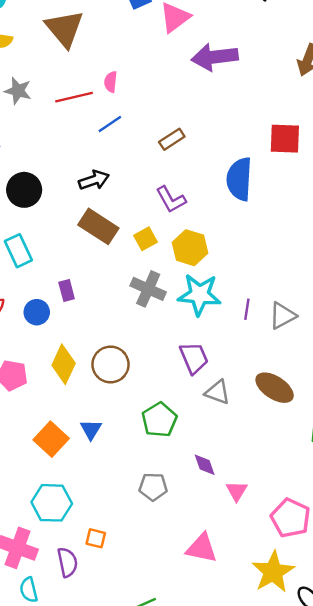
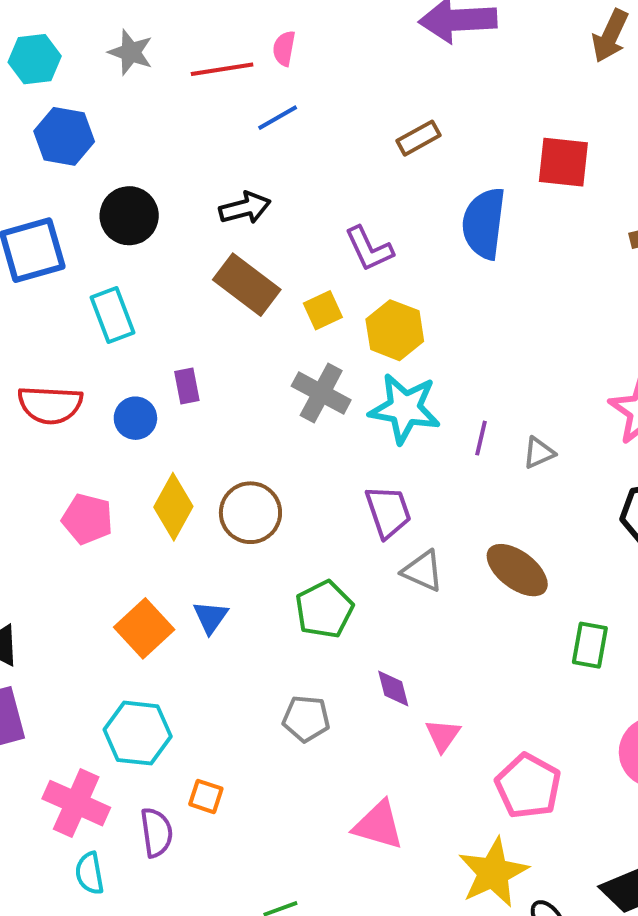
brown rectangle: (172, 139) -> (419, 138), moved
gray triangle: (283, 316) -> (539, 453), size x0.7

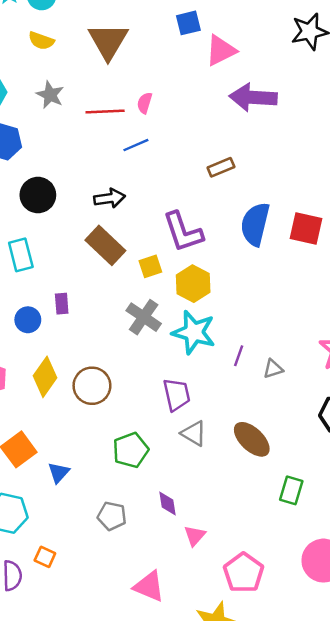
red square: (563, 162) -> (306, 228), moved
purple L-shape: (369, 249) -> (183, 232), size x1.4
blue triangle: (210, 617) -> (59, 473), moved

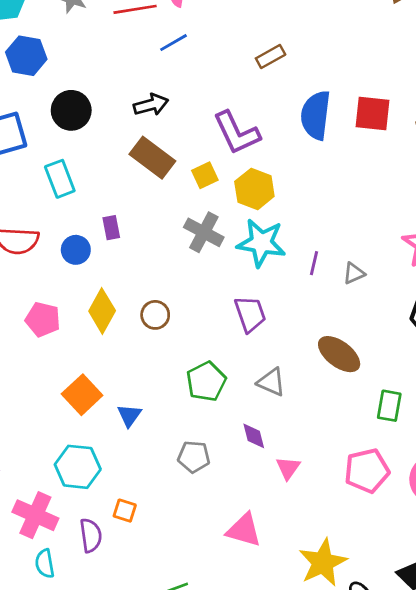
brown circle: (92, 386) -> (155, 315), size x0.7
gray triangle: (194, 433) -> (271, 382), moved
pink pentagon: (244, 573) -> (367, 471), moved, turned 30

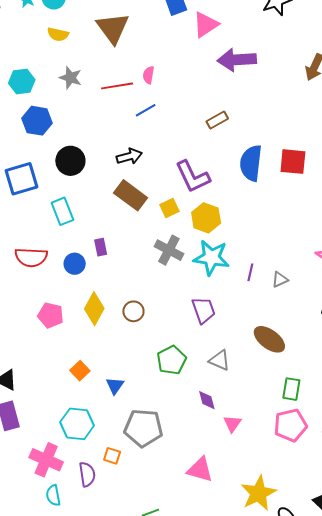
orange square: (82, 395) -> (80, 371), size x0.7
green rectangle: (389, 406) -> (291, 389), moved
gray pentagon: (194, 457) -> (143, 428), moved, size x1.6

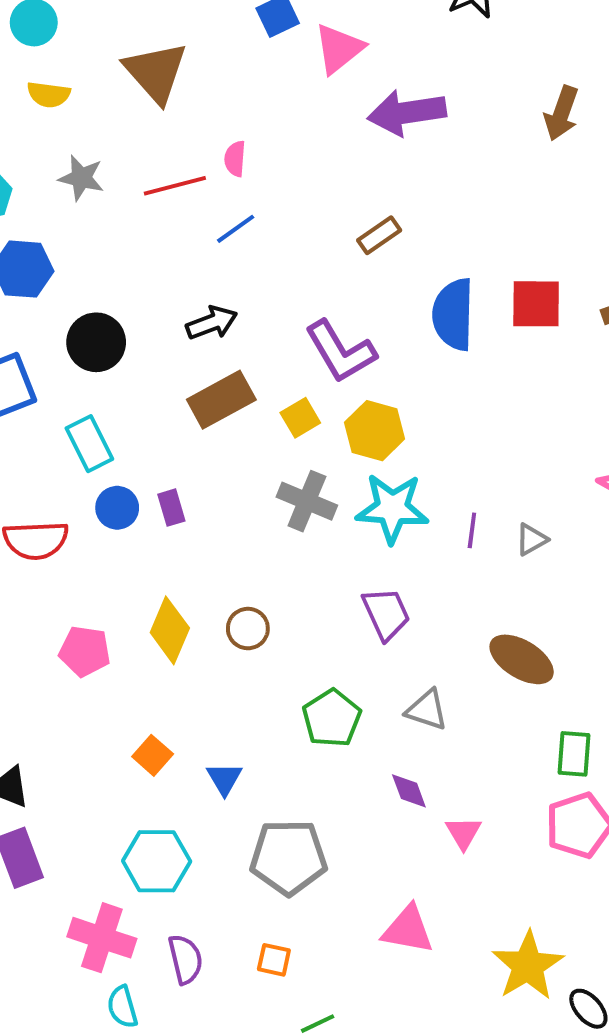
brown rectangle: (131, 195) -> (221, 400), turned -60
blue circle: (75, 264) -> (117, 508), moved
orange square: (112, 456) -> (274, 960), moved

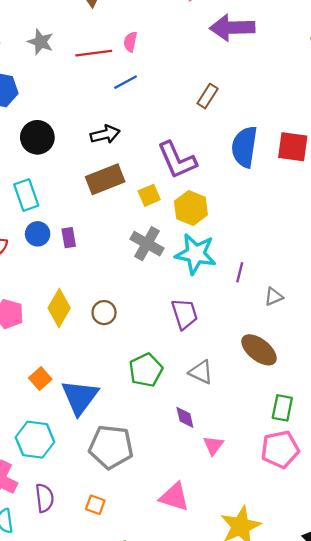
brown rectangle: (379, 235) -> (208, 96), turned -30
gray triangle: (532, 539) -> (274, 297), moved
blue triangle: (224, 779) -> (80, 397), size x1.8

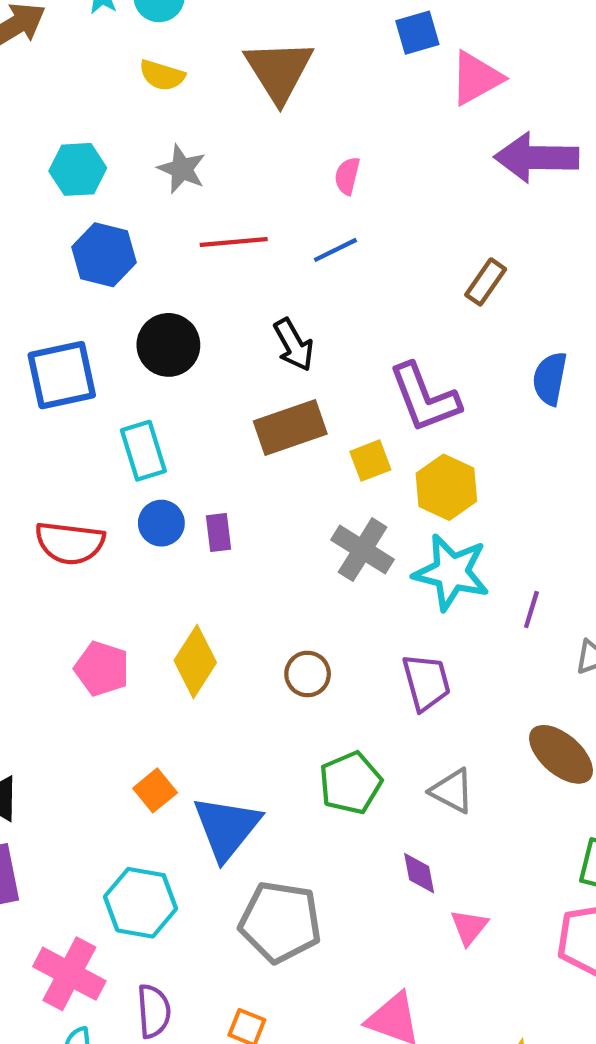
red line: (94, 53) -> (234, 242), moved
black arrow: (105, 134) -> (294, 345), turned 72
blue semicircle: (244, 147) -> (550, 379), size x0.7
brown circle: (104, 313) -> (308, 674), moved

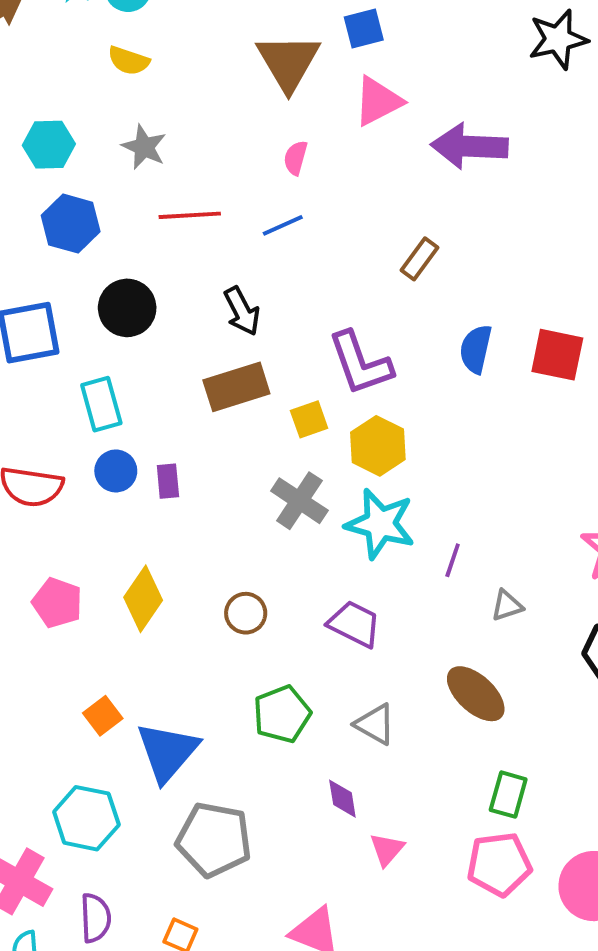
brown triangle: (279, 71) -> (288, 62), moved
pink triangle: (476, 78) -> (378, 101), moved
purple trapezoid: (426, 682) -> (354, 624), turned -50

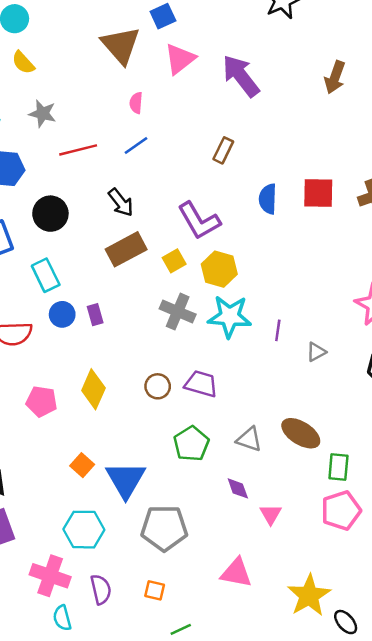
yellow semicircle: (129, 61) -> (23, 63), turned 40
purple arrow: (469, 146) -> (241, 76), turned 60
purple trapezoid: (354, 624) -> (201, 384), moved
brown ellipse: (476, 694) -> (301, 433), moved

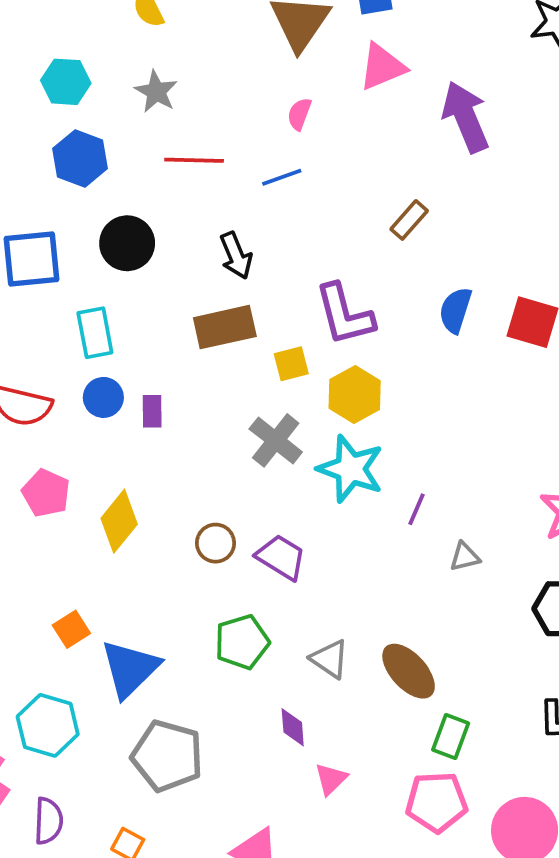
pink pentagon: (41, 401) -> (46, 493), moved

